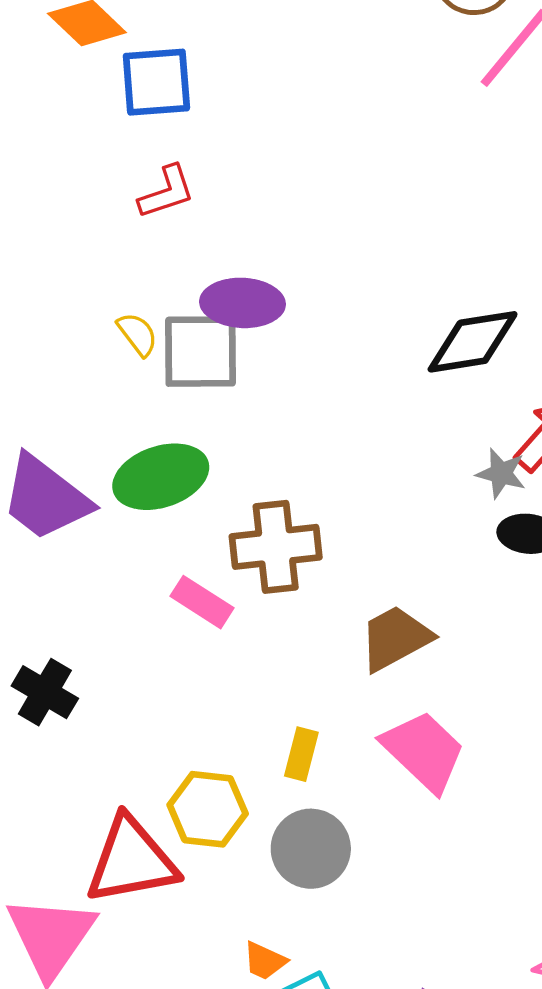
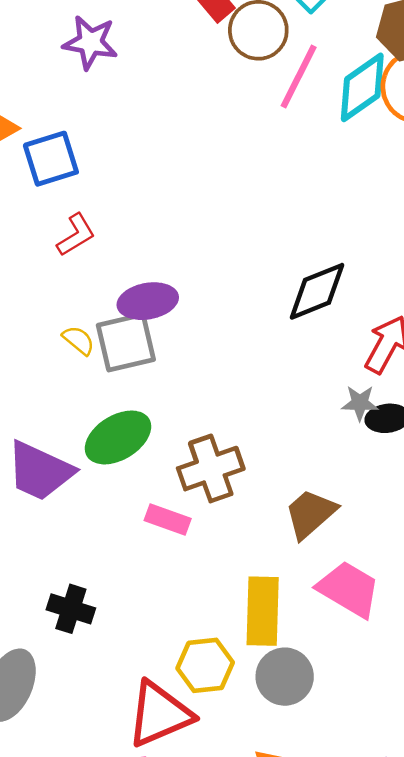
gray star: (501, 473) -> (360, 403), moved
yellow rectangle: (301, 754) -> (263, 611), size x1.8

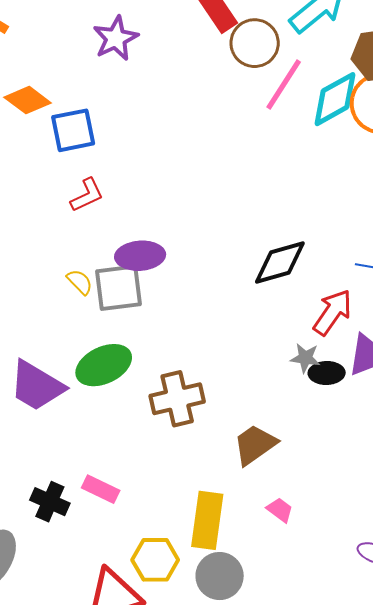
purple star: (90, 42) -> (116, 38), turned 30
pink rectangle: (168, 520) -> (101, 489), moved
pink trapezoid: (349, 589) -> (280, 510), size x0.5

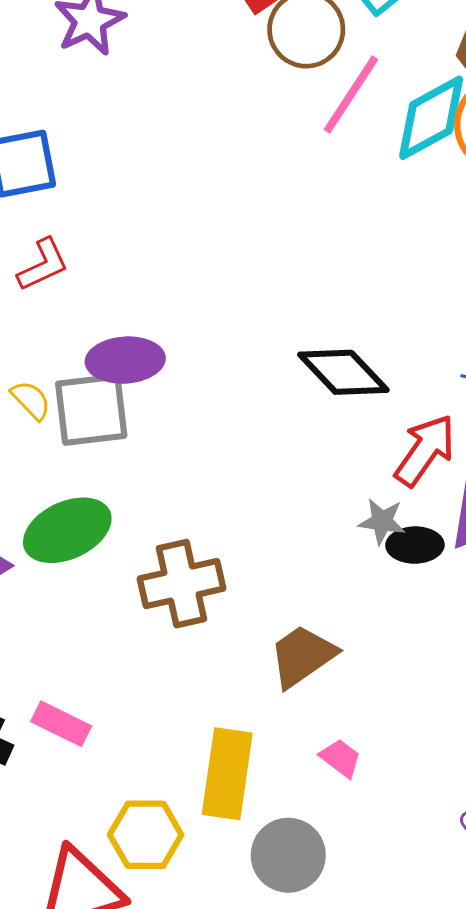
black diamond: (280, 263) -> (343, 372), turned 62
gray circle: (220, 576) -> (288, 855), moved

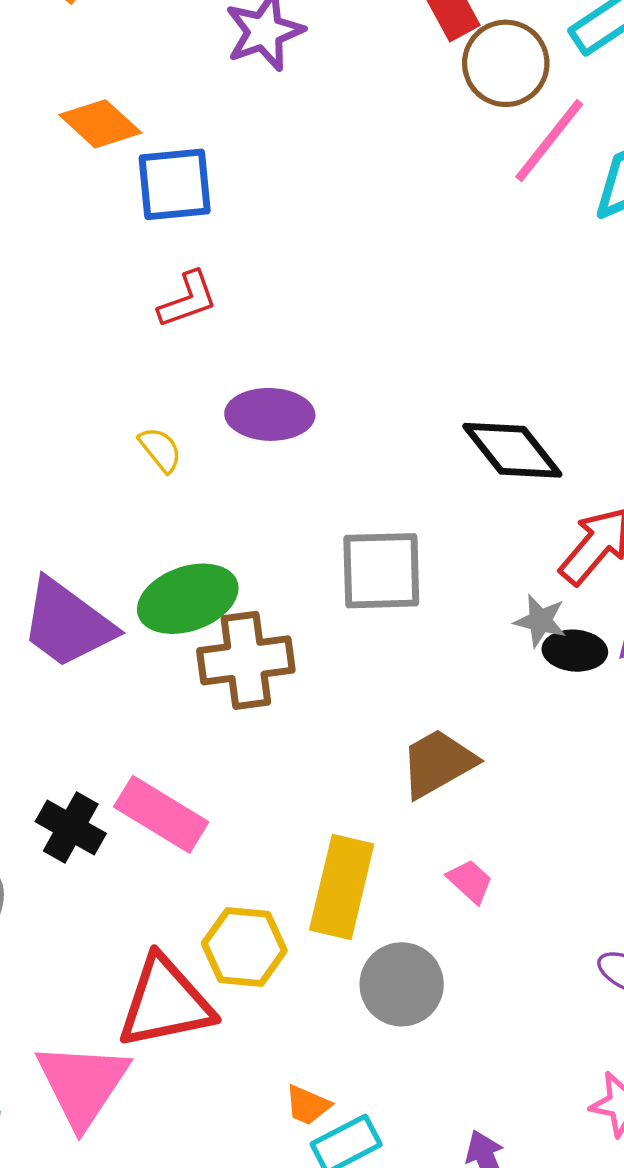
gray square: (91, 410) -> (381, 571), moved
brown cross: (182, 584) -> (246, 660), moved
pink rectangle: (61, 724) -> (161, 814), size x1.4

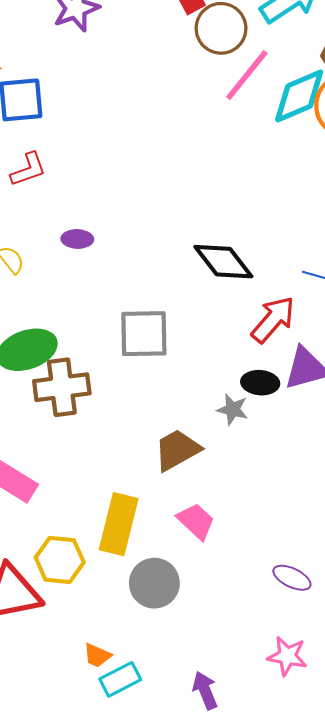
purple ellipse: (270, 414) -> (77, 239), size x0.6
gray star: (540, 621) -> (233, 409), moved
pink trapezoid: (470, 881) -> (196, 521), size x1.4

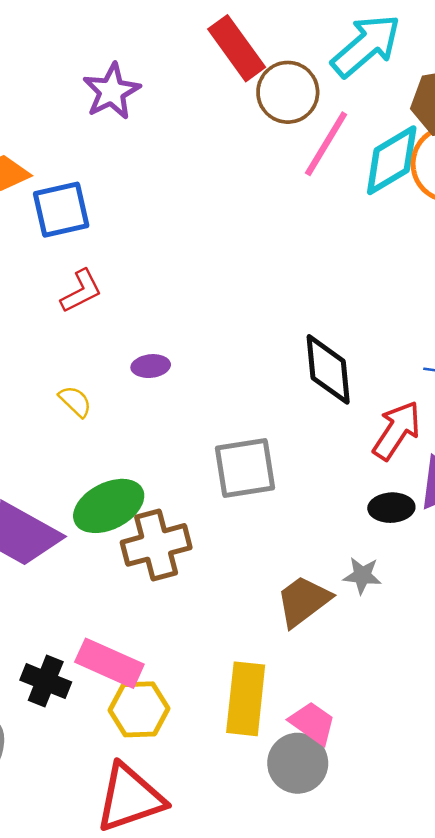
black diamond: (223, 262) -> (328, 369), turned 40
gray star: (233, 409) -> (362, 576), moved
pink trapezoid: (196, 521) -> (312, 723), moved
yellow hexagon: (60, 560) -> (139, 709), moved

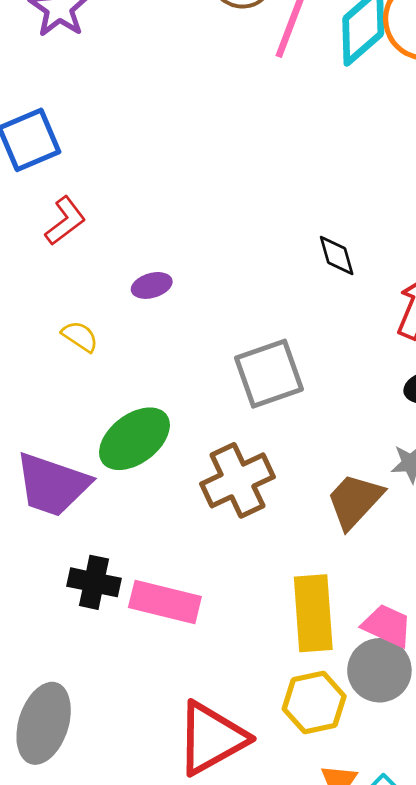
black diamond: (328, 369) -> (337, 256), size x0.6
brown cross: (156, 545) -> (237, 480), moved
black cross: (46, 681) -> (94, 582), moved
yellow hexagon: (139, 709) -> (314, 703), moved

